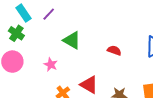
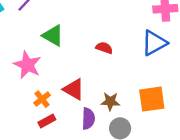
pink star: (51, 65) -> (27, 65), size x1.6

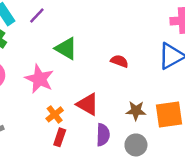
brown star: (110, 102) -> (136, 111), moved
red rectangle: (47, 121) -> (60, 137), turned -42

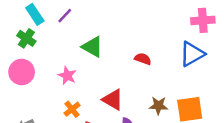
pink star: (39, 79) -> (67, 76), size x0.7
orange cross: (55, 114) -> (72, 109), moved

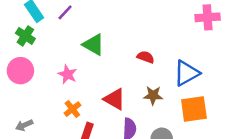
blue triangle: (192, 54) -> (186, 73), moved
brown star: (158, 106) -> (153, 95), moved

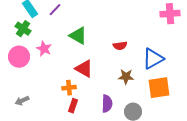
red semicircle: (146, 57) -> (120, 46), turned 152
pink star: (68, 74) -> (44, 49), moved
red triangle: (115, 99) -> (84, 69), moved
orange cross: (72, 109) -> (69, 88), moved, turned 32

